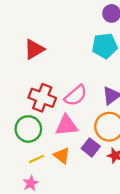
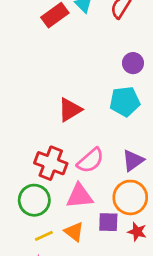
red triangle: (34, 49) -> (70, 110), moved
purple square: (91, 147) -> (108, 222), turned -36

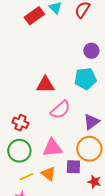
red triangle: (70, 110) -> (45, 85), turned 30
pink semicircle: (90, 160) -> (60, 110), moved
red cross: (51, 163) -> (20, 123), moved, size x0.7
red star: (137, 232) -> (94, 182), moved

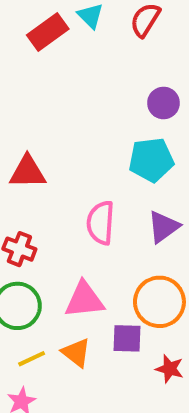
red triangle: (45, 85) -> (28, 172), moved
pink semicircle: (60, 110) -> (101, 223), turned 135
purple triangle: (91, 122) -> (163, 227), moved

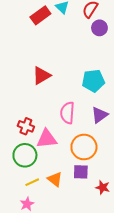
purple circle: (163, 103) -> (99, 28), moved
red triangle: (28, 172) -> (41, 76), moved, turned -30
pink triangle: (84, 300) -> (47, 139), moved
orange circle: (159, 302) -> (84, 147), moved

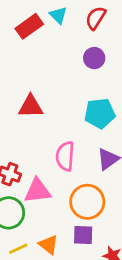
purple circle: (99, 28) -> (94, 58), moved
red triangle: (41, 76) -> (31, 106), turned 30

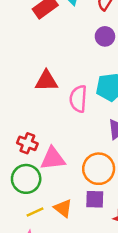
pink semicircle: (65, 156) -> (78, 99), moved

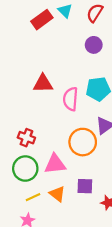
pink triangle: (53, 159) -> (55, 164), moved
orange circle: (99, 169) -> (83, 142), moved

